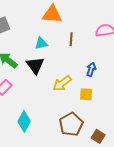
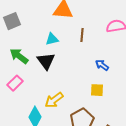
blue arrow: (91, 69) -> (102, 65), turned -72
yellow arrow: (62, 83) -> (54, 100), moved

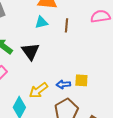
cyan triangle: (52, 39) -> (41, 22), moved
blue arrow: (102, 65) -> (63, 84), moved, turned -40

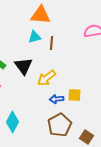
brown line: (66, 25) -> (52, 43), moved
yellow arrow: (38, 90) -> (47, 78), moved

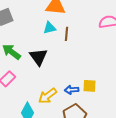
yellow arrow: (47, 78) -> (48, 96), moved

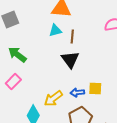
black triangle: (39, 57) -> (70, 60), moved

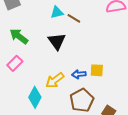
brown line: (72, 36) -> (74, 18), turned -64
black triangle: (70, 60) -> (57, 41), moved

